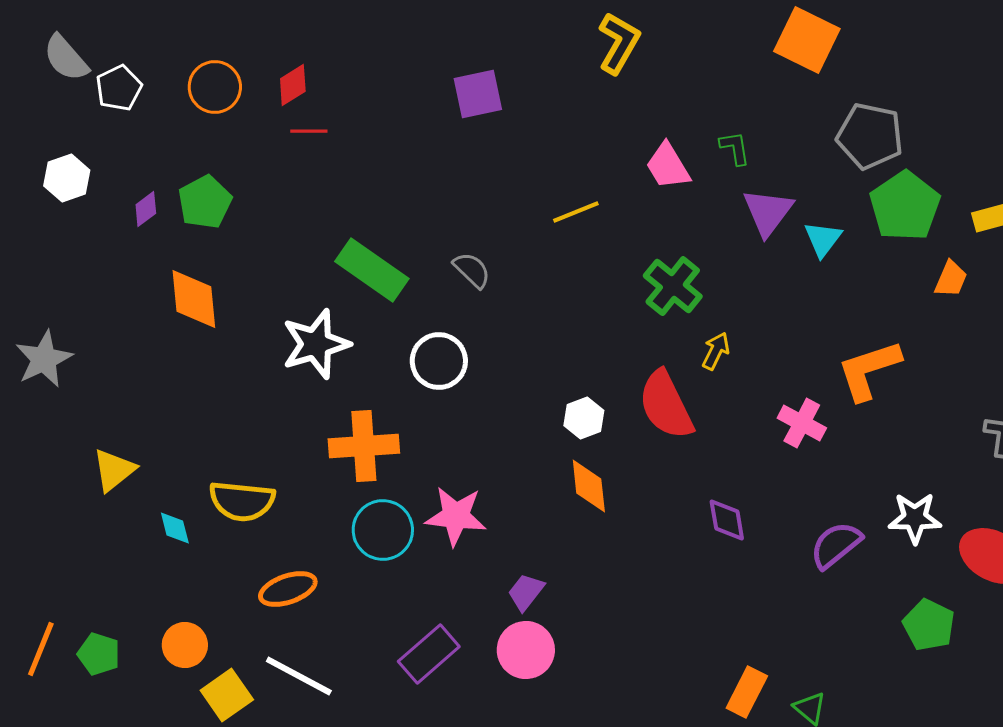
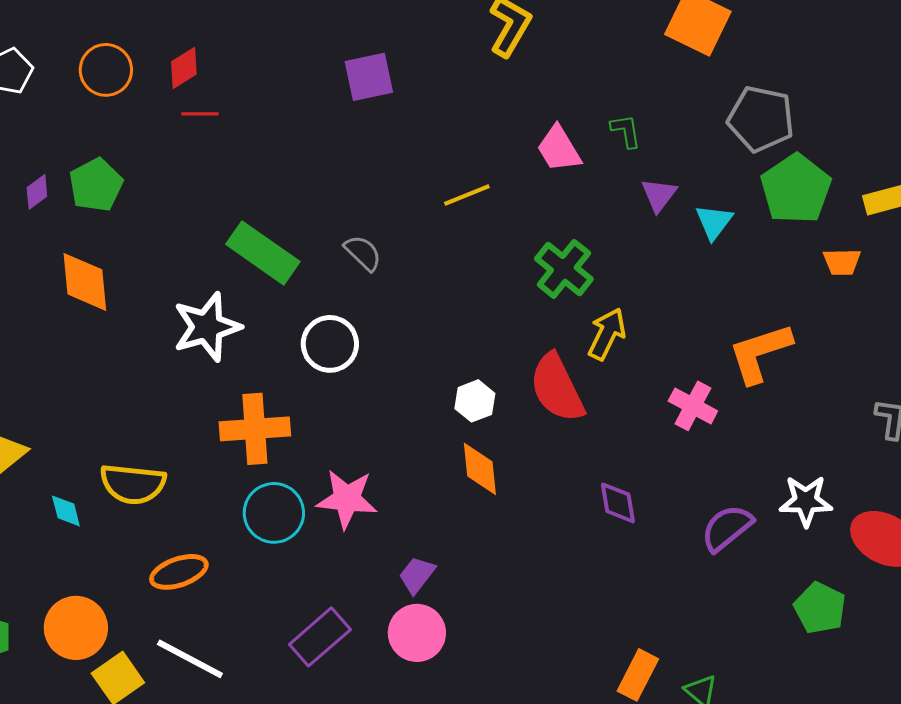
purple triangle: (768, 212) -> (659, 195), size x0.7
orange trapezoid: (951, 279) -> (842, 262), turned 66
yellow arrow: (716, 351) -> (607, 334), size x1.4
orange circle: (185, 645) -> (76, 628), size x1.4

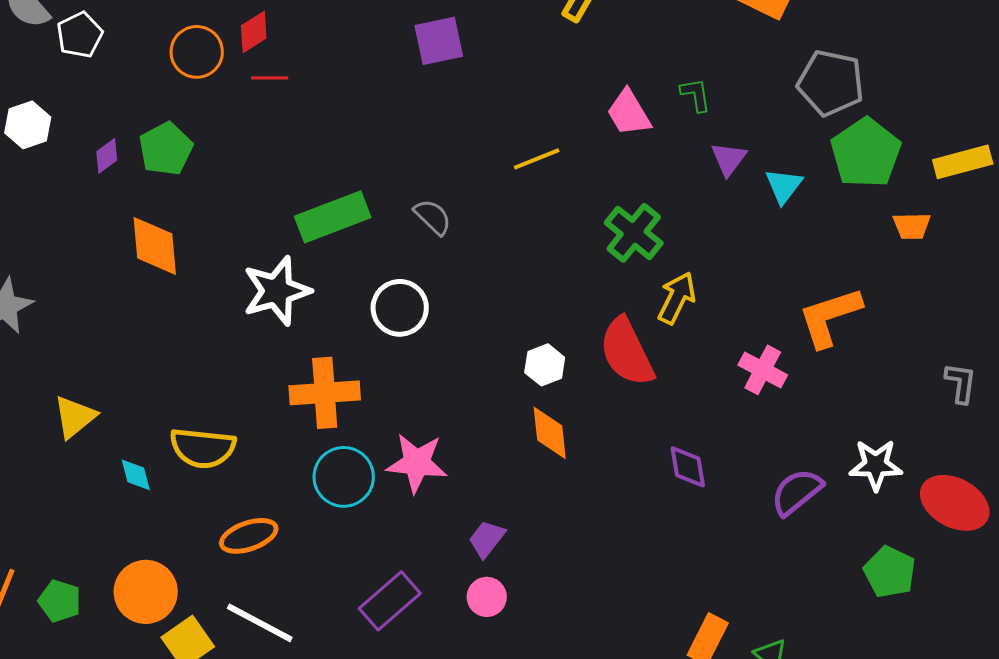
orange circle: (106, 70) -> (197, 52), moved
green rectangle: (263, 253) -> (333, 217), turned -56
pink circle: (417, 633) -> (487, 597), size x0.7

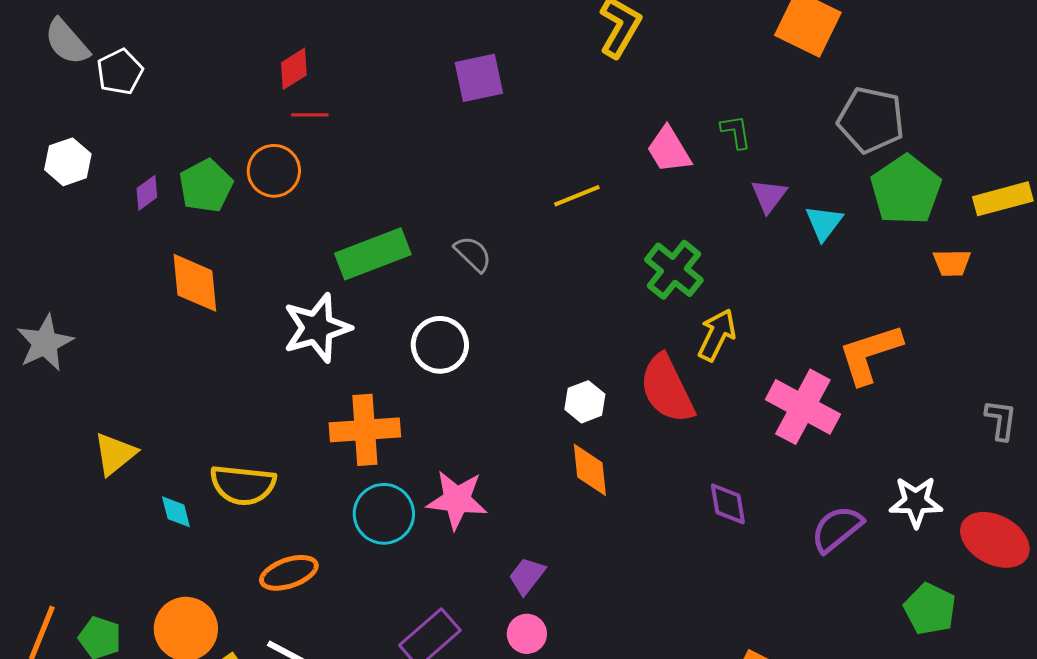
orange circle: (197, 52) -> (274, 171), moved
pink cross: (763, 370) -> (803, 407), size x1.5

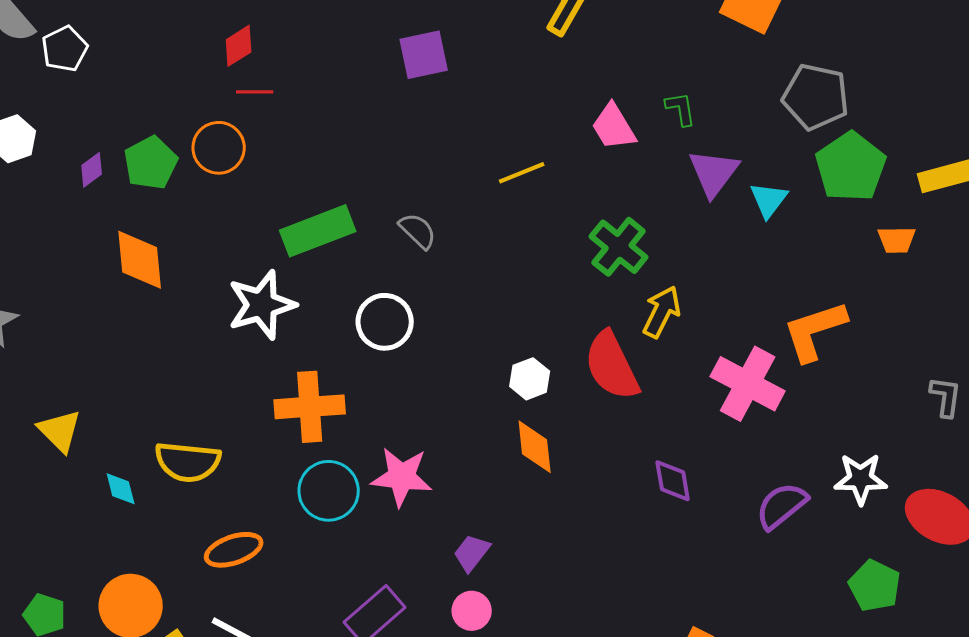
purple triangle: (769, 196) -> (714, 173), size x1.4
yellow triangle: (115, 454) -> (60, 431), turned -36

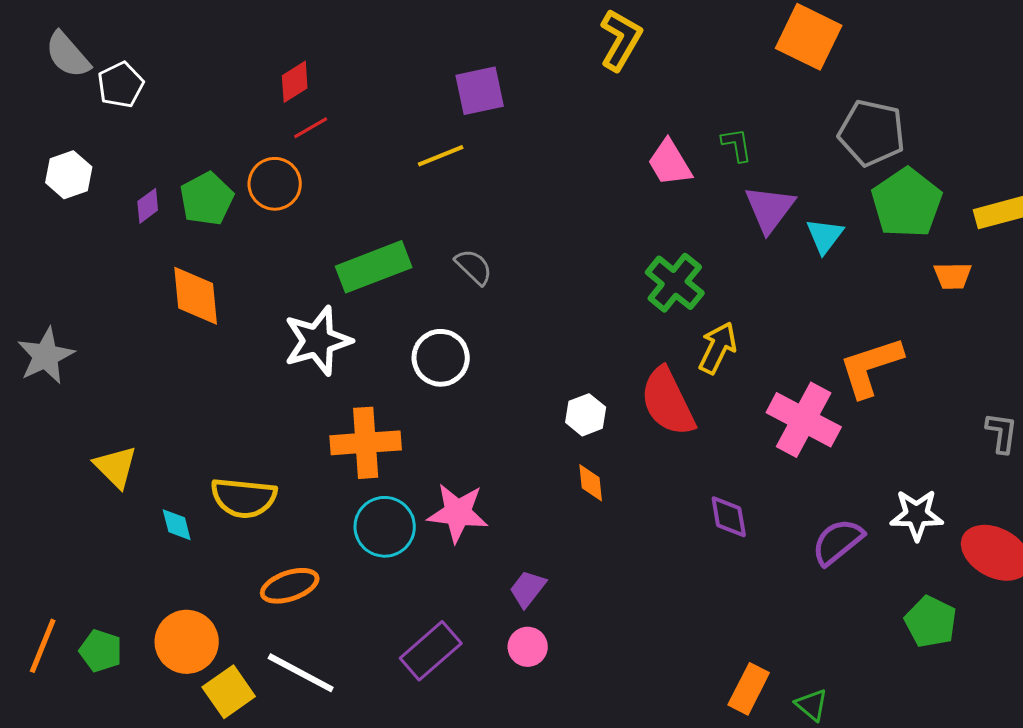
red line: (255, 92) -> (311, 128), turned -30
yellow line: (522, 173) -> (441, 156), moved
orange diamond: (535, 447) -> (591, 483), size x0.7

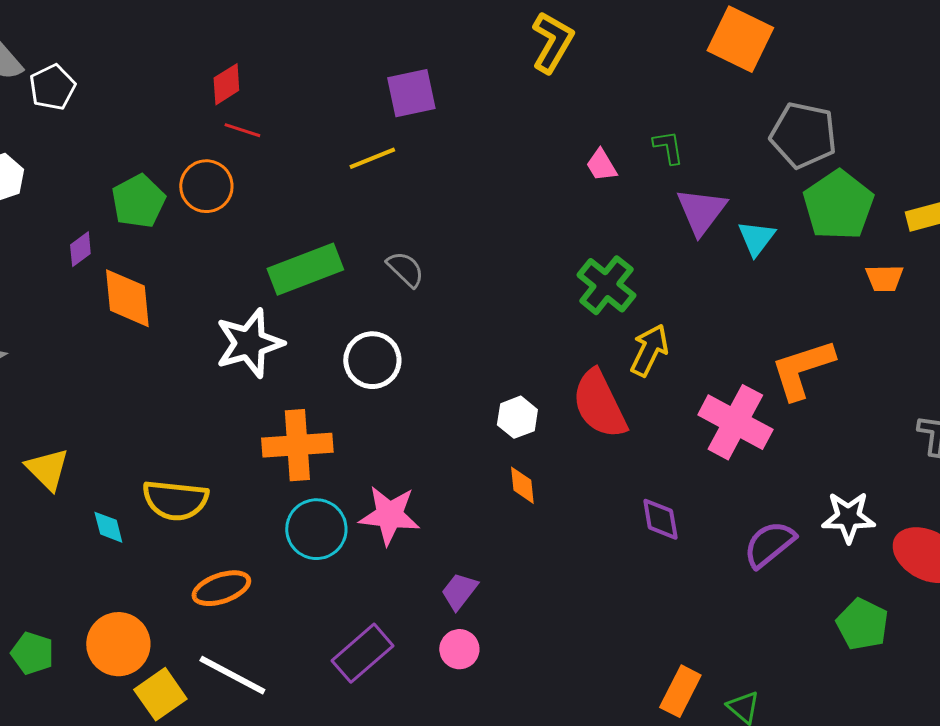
red line: (311, 128) -> (242, 130), turned 48
pink trapezoid: (670, 163) -> (601, 165), size x0.7
purple diamond: (148, 206) -> (80, 249), moved

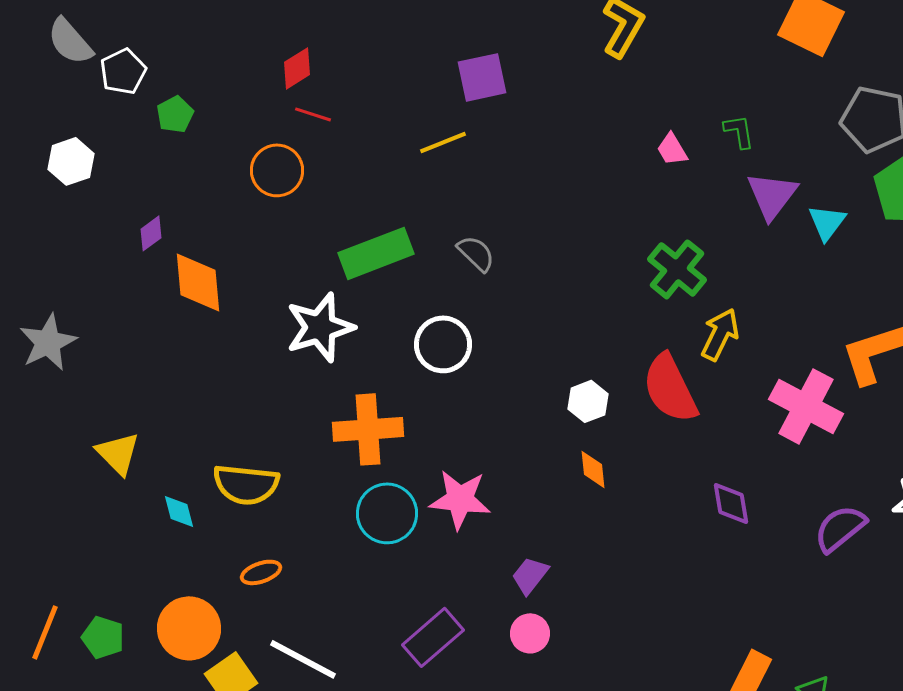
green pentagon: (138, 201) -> (175, 114), moved, size x0.7
orange ellipse: (221, 588) -> (261, 572), moved, size x0.7

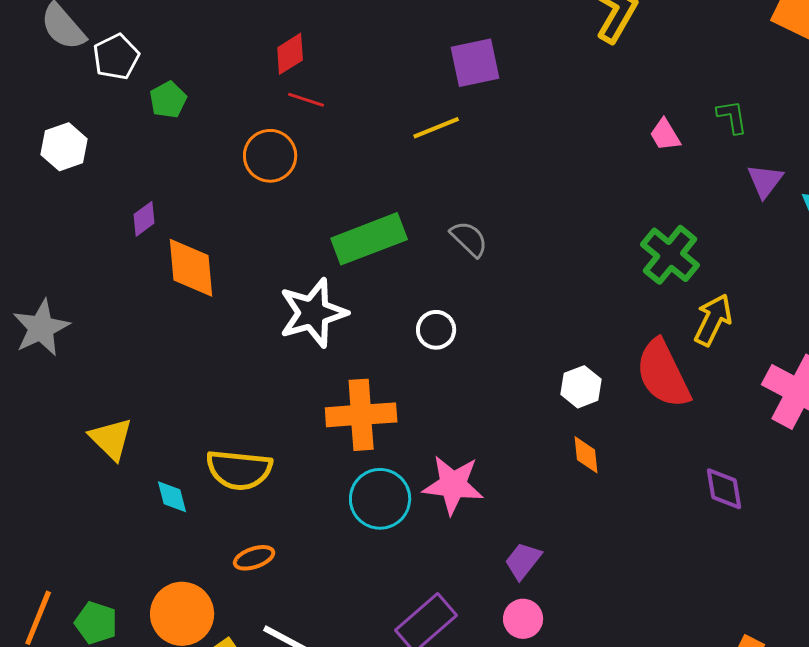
purple triangle: (772, 195) -> (765, 181), size x0.7
white circle: (443, 344) -> (436, 330), size x0.7

